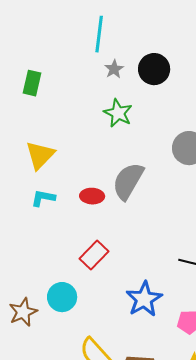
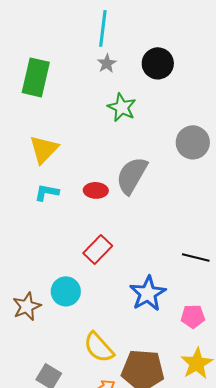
gray star: (114, 69) -> (107, 63), moved
green rectangle: (32, 83) -> (36, 77), size x1.5

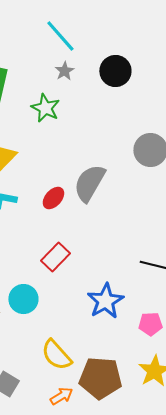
cyan line: (103, 28) -> (60, 36), turned -48
green star: (122, 107) -> (45, 108), moved
red ellipse: (96, 190) -> (53, 198), turned -50

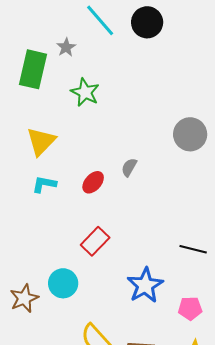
gray star: (64, 71) -> (66, 47), moved
black circle: (115, 71) -> (147, 22), moved
gray semicircle: (89, 183) -> (129, 167), size x0.5

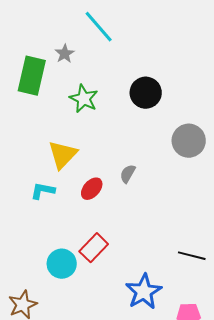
black circle: (147, 22) -> (146, 93), moved
yellow triangle: (41, 141) -> (63, 155), moved
cyan circle: (63, 283) -> (62, 264), moved

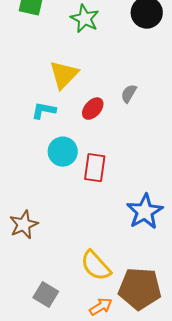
red rectangle: (94, 248) -> (95, 168), turned -36
cyan circle: (62, 264) -> (63, 152), moved

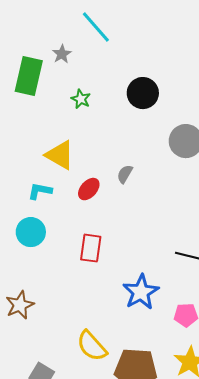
green star: (85, 19) -> (81, 99), size x0.7
yellow triangle: (64, 75) -> (60, 155), turned -44
cyan circle: (63, 152) -> (31, 232), moved

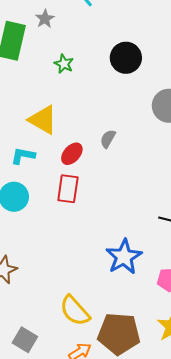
red rectangle: (91, 248) -> (68, 189), moved

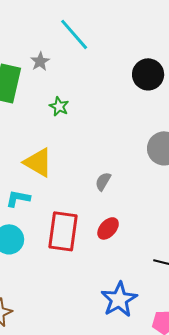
black circle: (126, 58) -> (148, 74), moved
red ellipse: (72, 154) -> (108, 228), moved
red rectangle: (68, 189) -> (63, 231), size x1.4

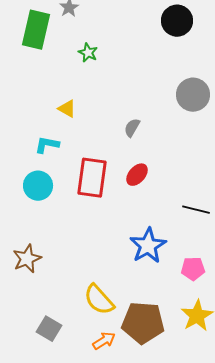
yellow triangle: (38, 162) -> (67, 109), size x0.6

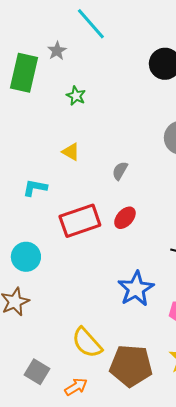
yellow triangle: (67, 109) -> (71, 152), moved
red rectangle: (92, 178) -> (80, 221), turned 63
cyan circle: (38, 186) -> (26, 257), moved
orange arrow: (104, 341) -> (76, 387), moved

